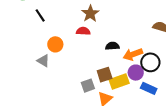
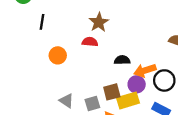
black line: (40, 15) -> (42, 22), turned 40
gray triangle: (43, 61) -> (67, 101), moved
purple circle: (136, 73) -> (137, 84), moved

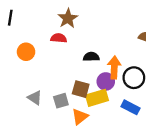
orange arrow: (145, 70) -> (114, 67), turned 110
brown square: (112, 92) -> (81, 89), turned 30

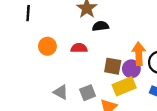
red semicircle: (59, 38) -> (79, 48), moved
black semicircle: (91, 57) -> (100, 26), moved
brown square: (81, 89) -> (113, 66), moved

